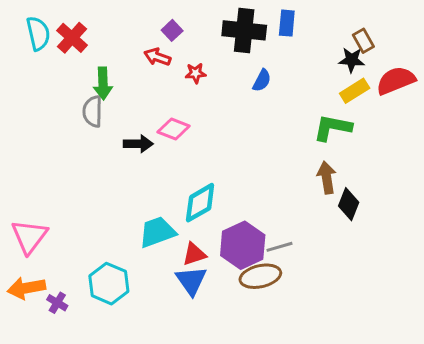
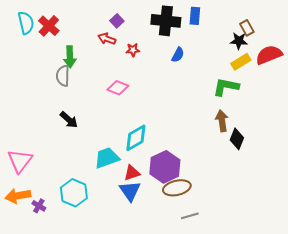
black arrow: (138, 144) -> (69, 120), moved, turned 42
gray line: (280, 247) -> (190, 216), moved

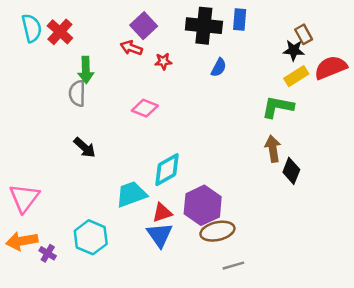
purple square: (117, 21) -> (144, 26), size x1.5

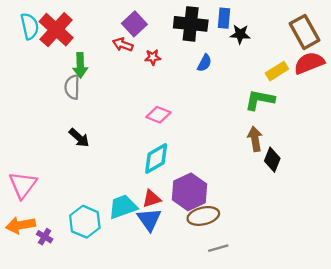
red cross: (60, 32) -> (56, 30), size x1.4
brown rectangle: (304, 34) -> (305, 32), moved, size x1.8
black star: (294, 50) -> (240, 34), moved
pink diamond: (145, 108) -> (158, 115), moved
cyan trapezoid: (131, 194) -> (123, 207), moved

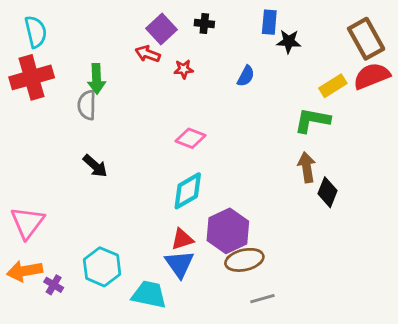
black cross: (191, 24) -> (204, 24), moved, size x0.5
red cross: (56, 30) -> (32, 77), moved, turned 32
cyan trapezoid: (123, 207) -> (149, 294), moved, turned 32

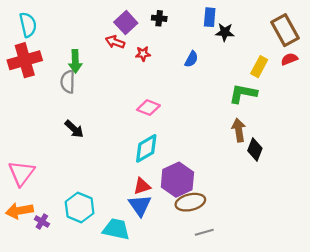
red semicircle: (372, 76) -> (289, 59), size x0.6
yellow rectangle: (333, 86) -> (259, 67), turned -30

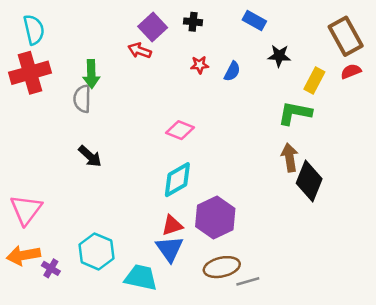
blue rectangle: (210, 17) -> (254, 21), turned -66
black star: (225, 32) -> (279, 56), moved
red star: (143, 54) -> (200, 65), moved
black diamond: (255, 149) -> (309, 181), size x1.4
brown ellipse: (190, 202) -> (222, 267), moved

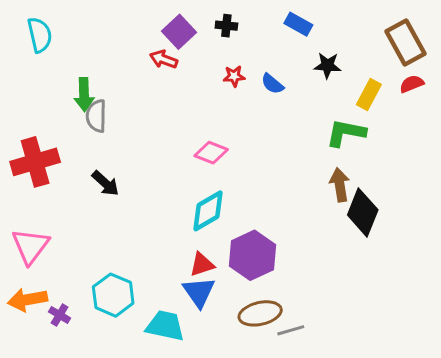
blue semicircle: (232, 71) -> (272, 84), turned 102
red cross: (30, 73) -> (35, 162), moved
green arrow: (91, 74) -> (84, 95), moved

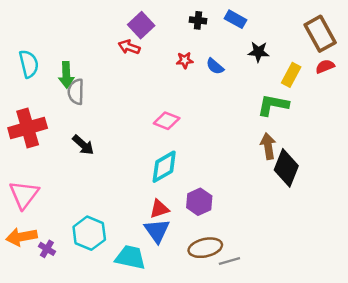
black cross: (226, 26) -> (198, 20), moved
cyan semicircle: (40, 35) -> (29, 64), moved
purple hexagon: (252, 255) -> (199, 202), size x0.7

